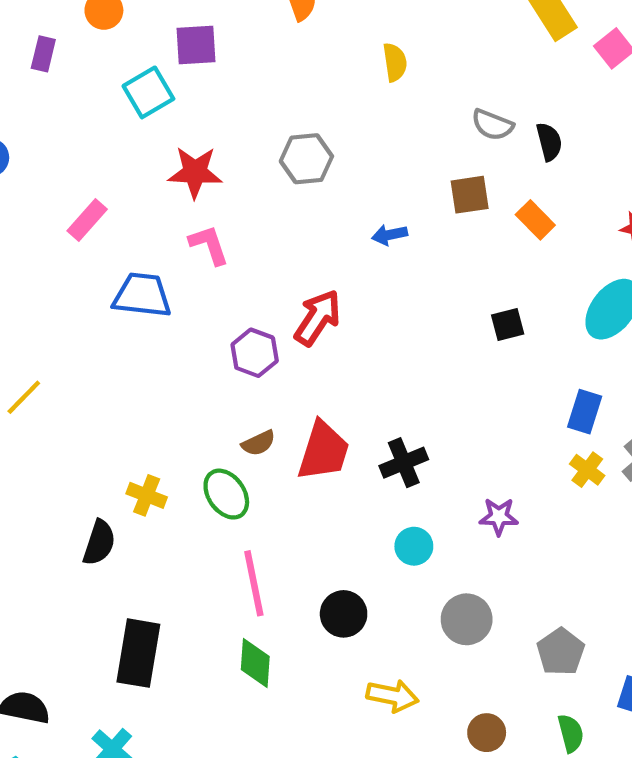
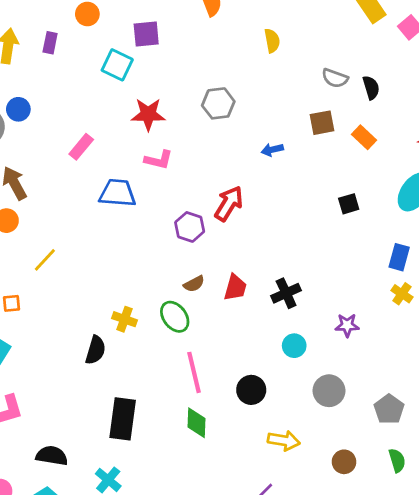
cyan square: (148, 92) -> (117, 65), turned -32
pink L-shape: (209, 245) -> (159, 160), turned 124
red trapezoid: (324, 451) -> (235, 288), size x0.7

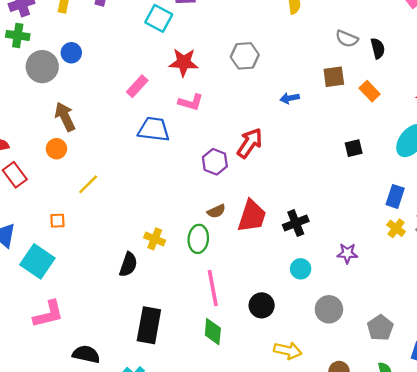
pink rectangle: (81, 147) -> (137, 86), moved
red trapezoid: (235, 288) -> (252, 216), size x1.4
green ellipse: (175, 317) -> (198, 239), turned 40

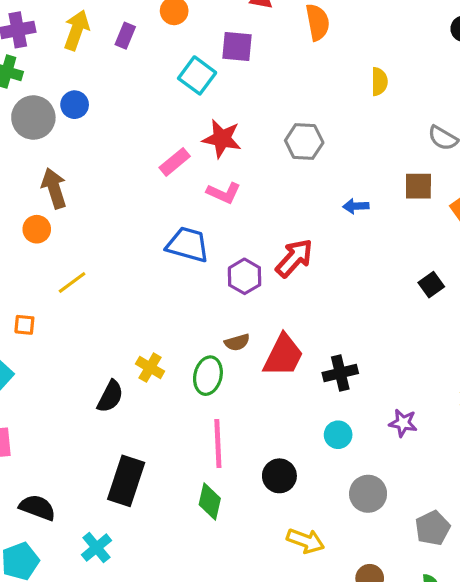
pink rectangle: (137, 86) -> (175, 162), moved
blue trapezoid: (154, 129) -> (188, 245), moved
black square: (354, 148) -> (431, 285), turned -30

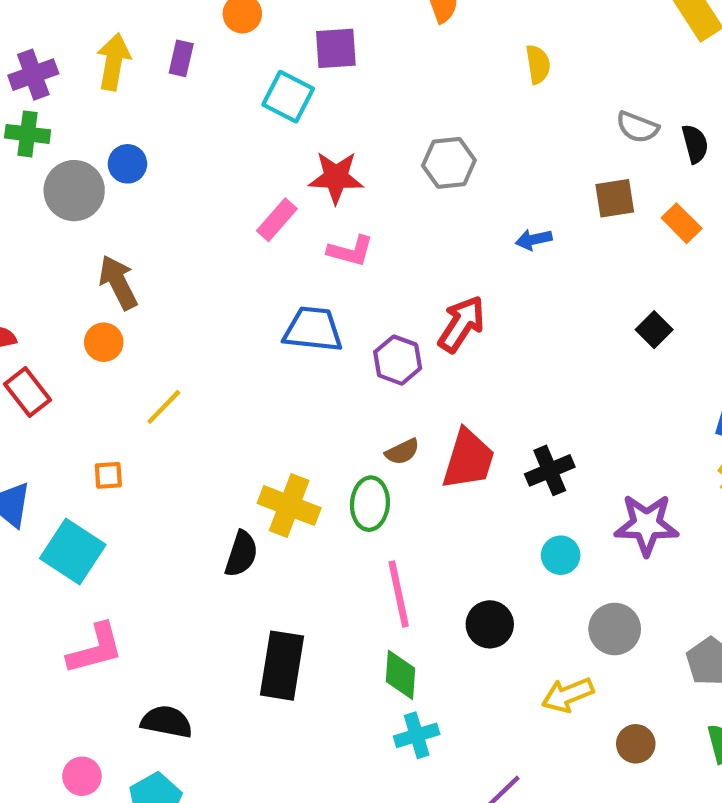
yellow cross: (150, 368) -> (289, 506), size x1.5
purple star: (403, 423) -> (647, 525), size x1.6
yellow arrow: (306, 541) -> (568, 695), moved, turned 147
cyan cross: (96, 548) -> (417, 735), moved, turned 32

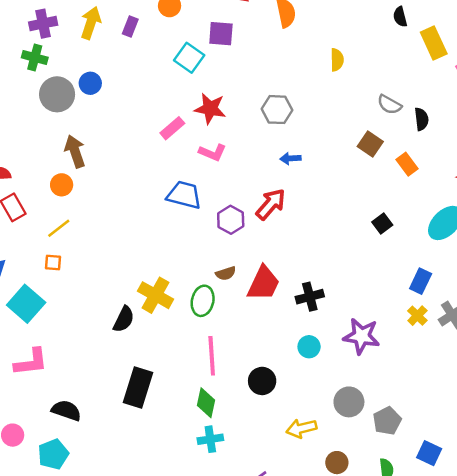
brown square: (615, 198) -> (370, 144), turned 35
blue arrow: (534, 239) -> (290, 158), moved
yellow line: (164, 407) -> (59, 228), moved
gray circle: (615, 629) -> (349, 402), moved

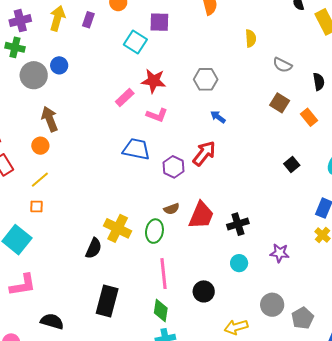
gray semicircle: (389, 105) -> (282, 65), moved
blue arrow: (290, 158) -> (218, 117), turned 42
purple star: (361, 336) -> (280, 253), size x0.7

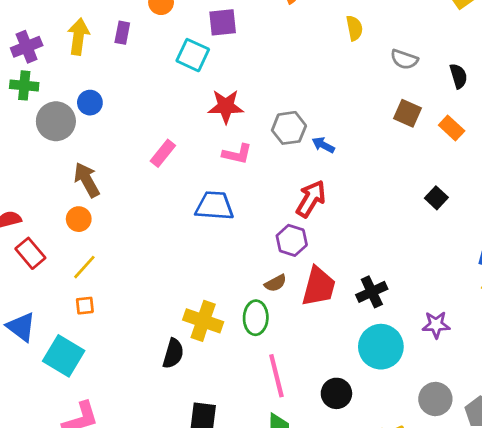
gray hexagon: (206, 79) -> (289, 128), moved
pink rectangle: (125, 98) -> (163, 153), moved
purple hexagon: (174, 167) -> (292, 240), moved
cyan circle: (239, 263) -> (381, 347), size x1.8

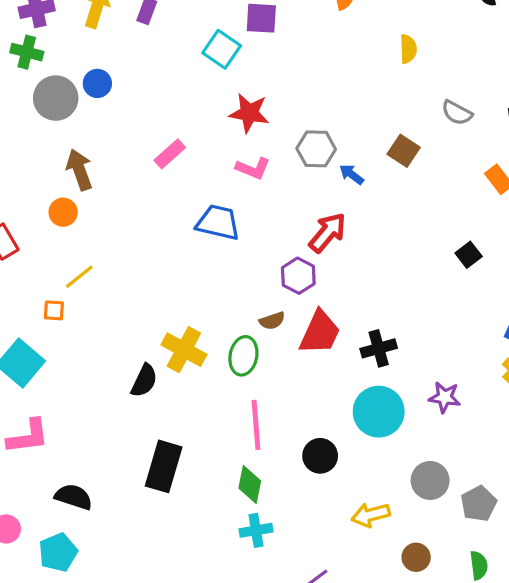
gray semicircle: (404, 59) -> (457, 113), moved
brown square: (408, 113) -> (404, 151), moved
yellow line: (84, 267) -> (79, 277), moved

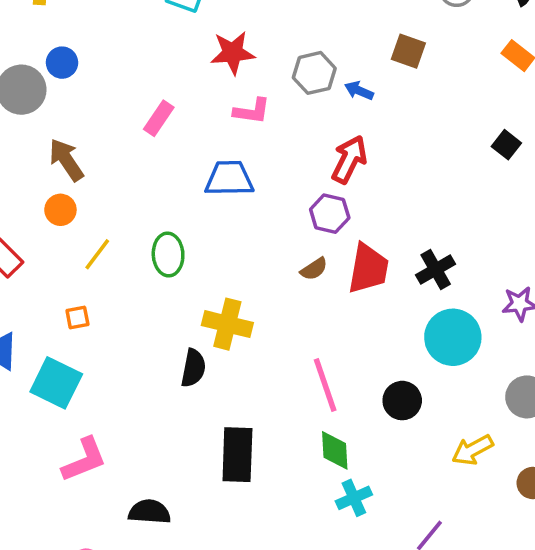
yellow line: (79, 277) -> (97, 254), moved
green ellipse: (243, 356) -> (168, 255), moved

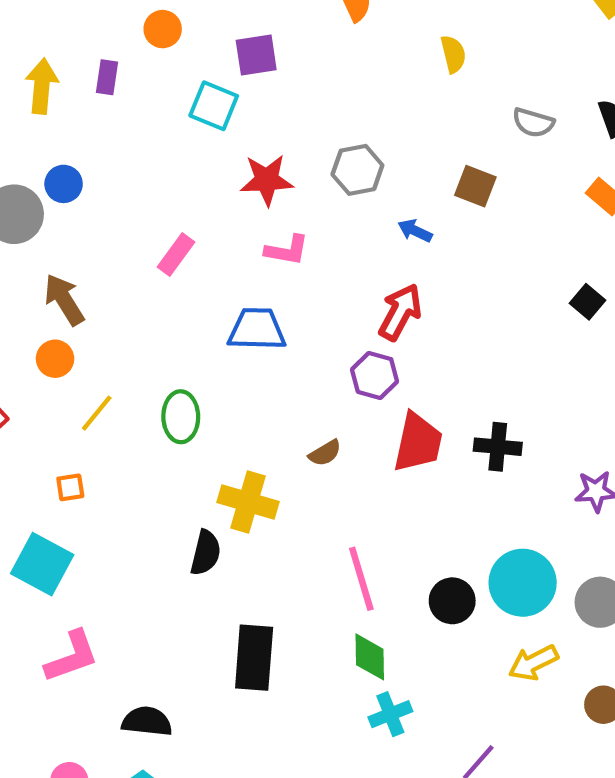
gray hexagon: (314, 73) -> (357, 170), moved
brown semicircle: (314, 269) -> (325, 453), moved
black cross: (436, 270) -> (498, 447), turned 33
cyan circle: (453, 337) -> (523, 583), moved

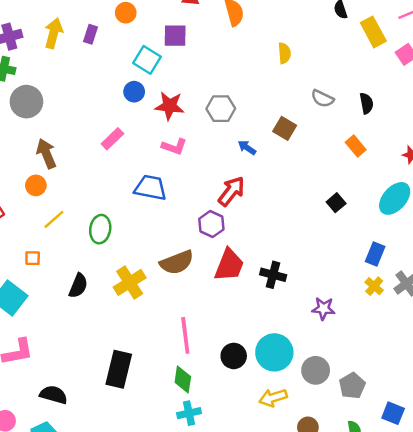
blue circle: (64, 184) -> (134, 92), moved
brown semicircle: (325, 453) -> (177, 262), size x1.8
yellow cross: (248, 502) -> (130, 282), turned 32
black semicircle: (206, 553) -> (78, 286), moved

